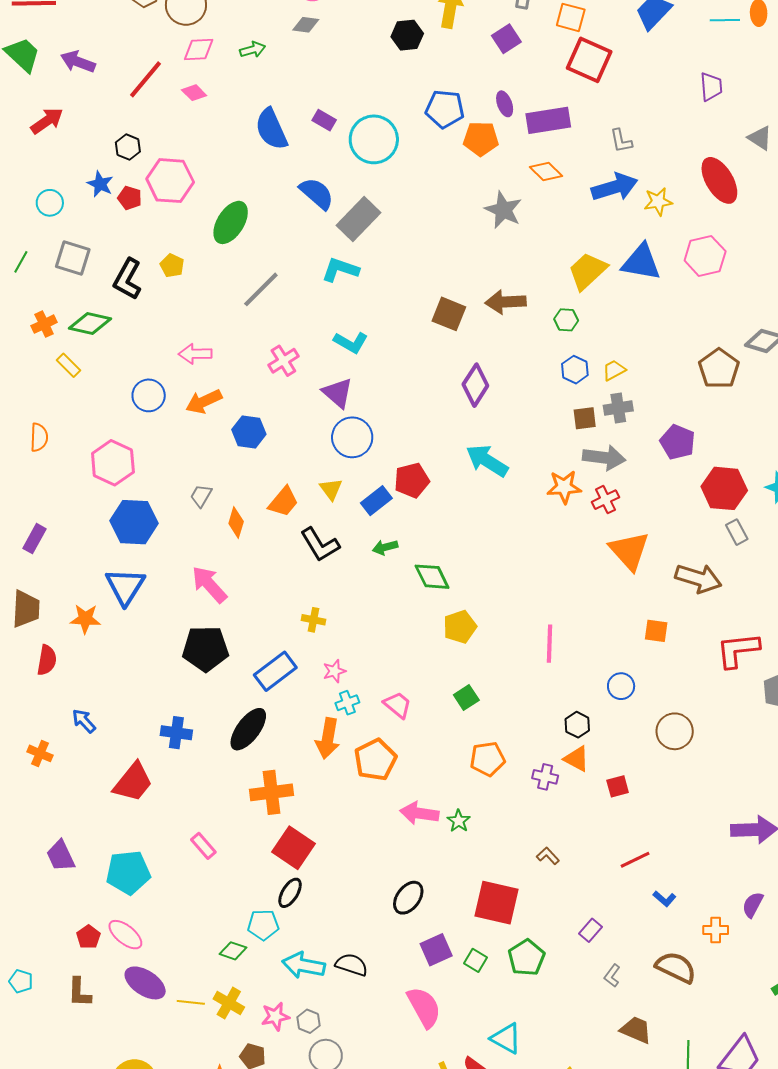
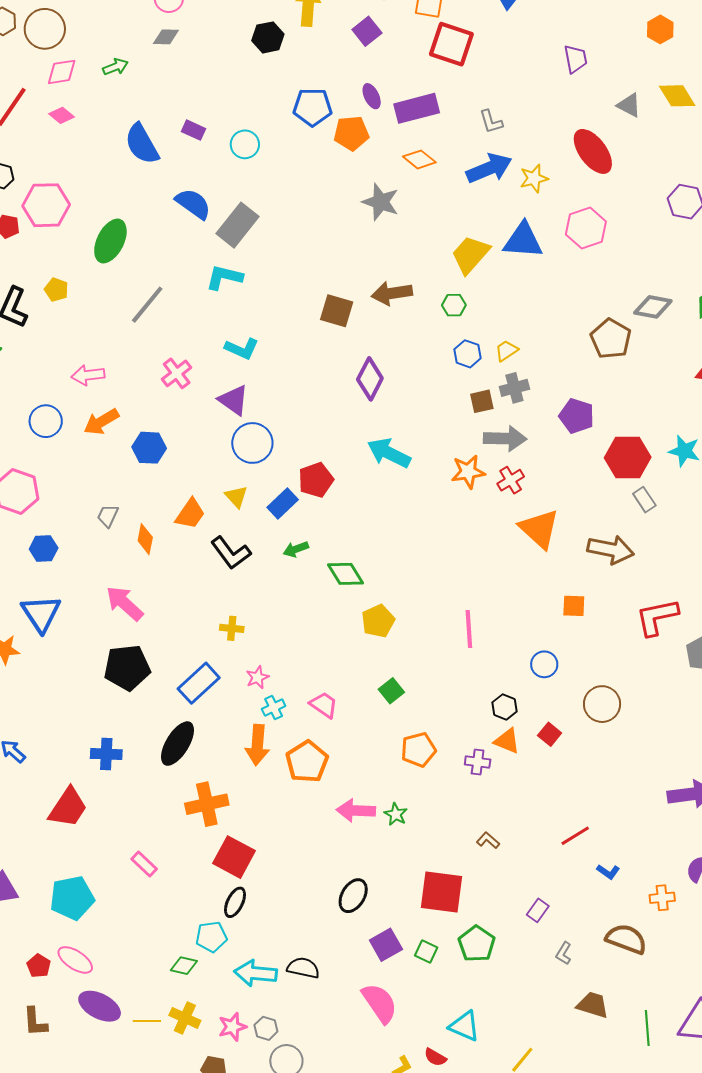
cyan circle: (374, 139) -> (245, 144), size x0.6
blue hexagon: (134, 522) -> (44, 549), size x0.6
red square: (618, 786) -> (550, 734), moved, turned -30

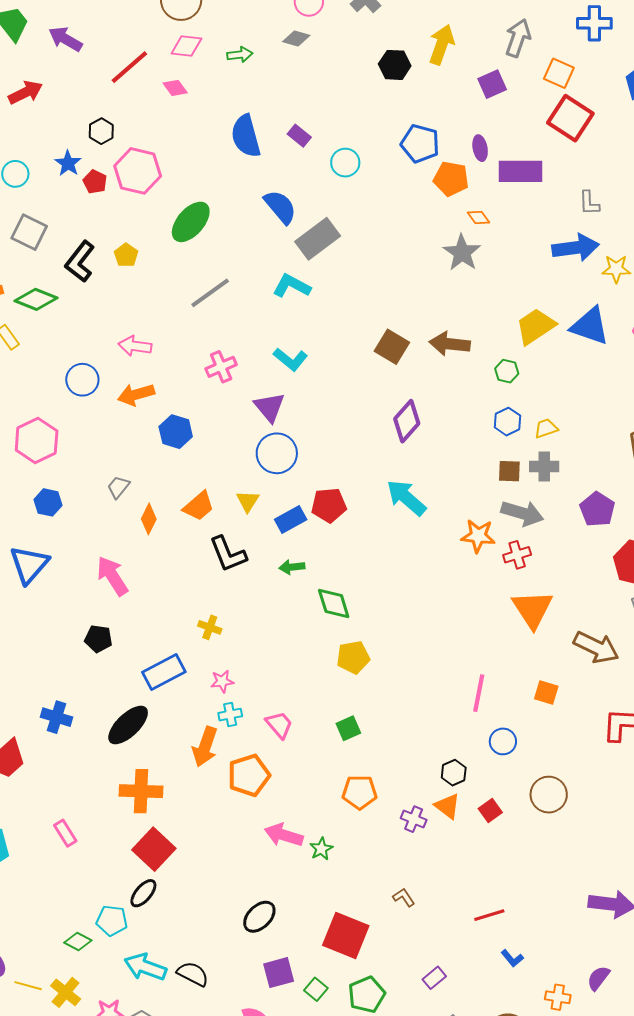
orange diamond: (419, 159) -> (478, 217), moved, size x0.7
pink line: (469, 629) -> (479, 693), moved
black pentagon: (127, 668) -> (99, 639), size x0.6

